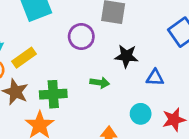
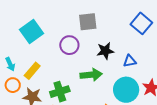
green arrow: (100, 83) -> (91, 75), size x1.5
cyan circle: (141, 114) -> (126, 90), size x1.6

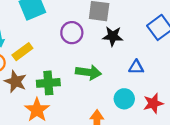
black star: (105, 51) -> (113, 36), moved
cyan circle: (126, 90) -> (124, 99), size x0.7

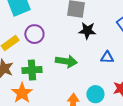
purple circle: (72, 33) -> (34, 34), moved
cyan circle: (124, 99) -> (95, 94), moved

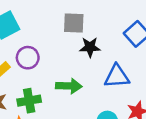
blue triangle: (107, 57) -> (117, 76), size x1.6

